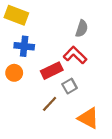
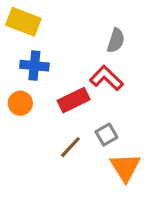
gray square: (70, 86) -> (106, 135), moved
orange triangle: (88, 118) -> (125, 167), turned 30

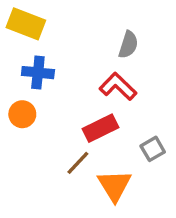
red rectangle: (74, 100) -> (101, 128), moved
gray square: (106, 135) -> (153, 149), moved
orange triangle: (125, 167) -> (114, 185), moved

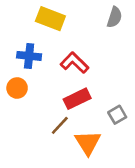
yellow rectangle: (26, 24) -> (50, 19), moved
gray semicircle: (128, 45) -> (115, 17), moved
red L-shape: (118, 86) -> (74, 63), moved

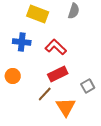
gray semicircle: (115, 17) -> (74, 11), moved
orange circle: (17, 88) -> (13, 76), moved

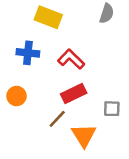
gray semicircle: (74, 11) -> (107, 13), moved
gray square: (88, 86) -> (112, 109), turned 32

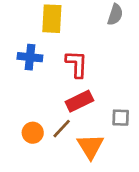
yellow rectangle: (48, 17) -> (52, 19), turned 72
red L-shape: (71, 59) -> (77, 64), turned 48
orange circle: (17, 96) -> (33, 133), moved

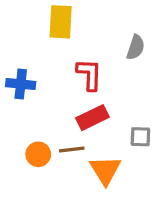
gray semicircle: (115, 15) -> (136, 47), moved
blue cross: (30, 57) -> (21, 84), moved
brown line: (62, 129) -> (72, 149), turned 40

